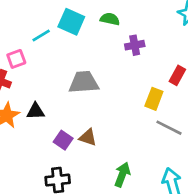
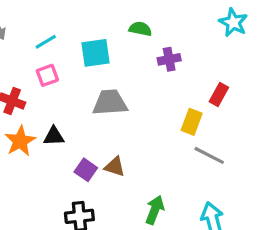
cyan square: (71, 22) -> (95, 53), moved, turned -32
cyan line: (41, 36) -> (46, 42), moved
pink square: (16, 59) -> (47, 75), moved

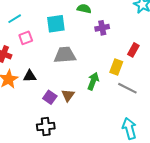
cyan line: (46, 42) -> (15, 19), moved
brown triangle: (115, 167) -> (68, 95), turned 48
green arrow: (155, 210) -> (93, 81), moved

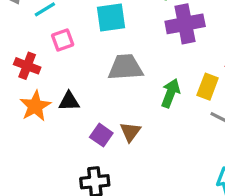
purple cross: (102, 28) -> (185, 24), size x1.6
green arrow: (93, 81) -> (171, 93), moved

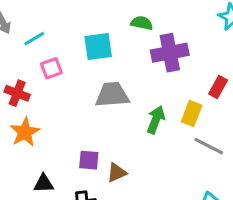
black triangle: (69, 101) -> (44, 184), moved
brown triangle: (130, 132) -> (117, 173), moved, turned 30
purple square: (101, 135) -> (89, 160), turned -30

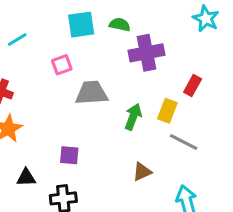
cyan square: (98, 46) -> (81, 25), moved
pink square: (51, 68) -> (62, 65), moved
brown triangle: (117, 173) -> (142, 172), moved

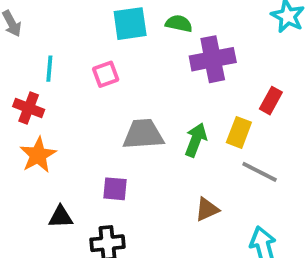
cyan line: (17, 39) -> (49, 69), moved, turned -54
gray trapezoid: (92, 93) -> (143, 134), moved

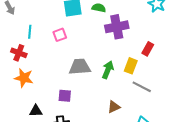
orange star: (38, 155) -> (24, 78), turned -30

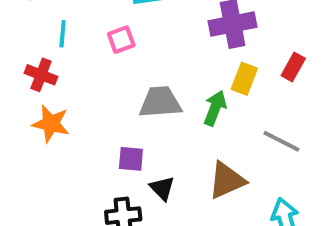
yellow rectangle: (131, 66) -> (244, 79), moved
brown triangle: (114, 107) -> (227, 180), size x1.5
black triangle: (36, 111) -> (162, 188), moved, turned 48

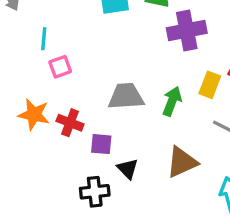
pink square: (121, 40) -> (60, 67), moved
red cross: (41, 75) -> (70, 123), moved
yellow rectangle: (244, 79) -> (210, 85), moved

